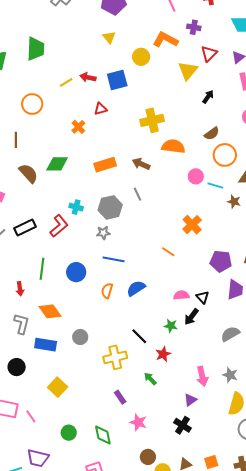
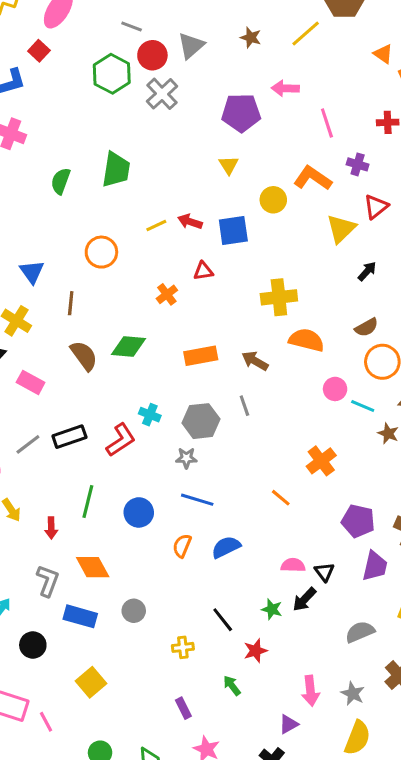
yellow cross: (115, 357) -> (183, 647), size x0.6

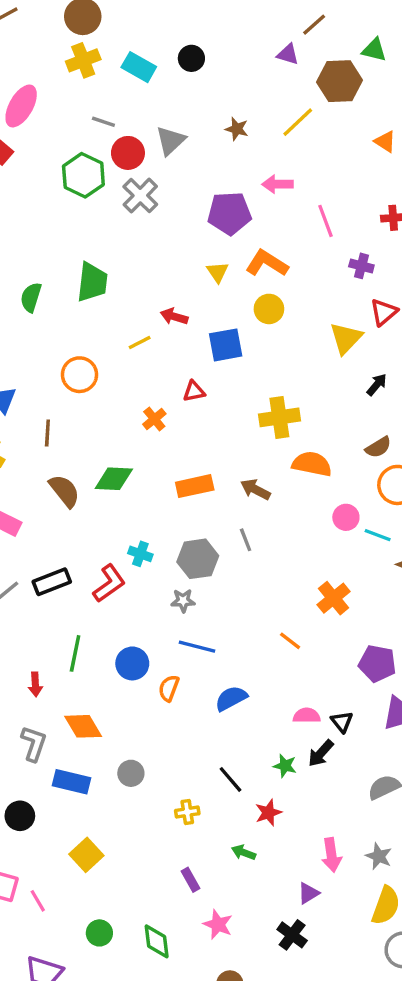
orange L-shape: (313, 178) -> (267, 263), moved
red arrow: (190, 222) -> (174, 316), moved
orange semicircle: (182, 546) -> (169, 688), moved
green arrow: (232, 686) -> (244, 852), turned -30

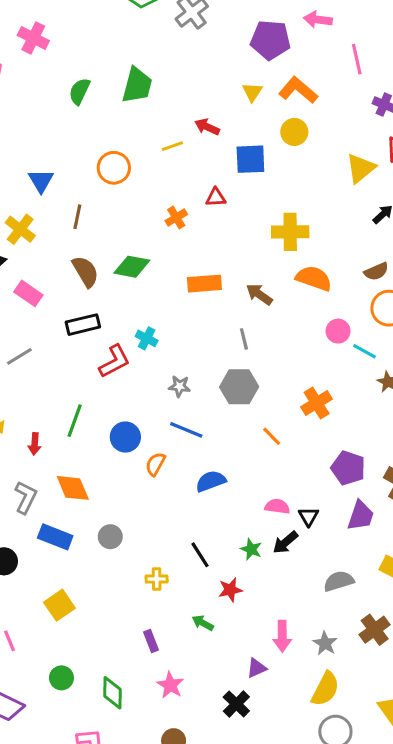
gray hexagon: (198, 559) -> (239, 387), moved
black rectangle: (52, 582) -> (83, 325), moved

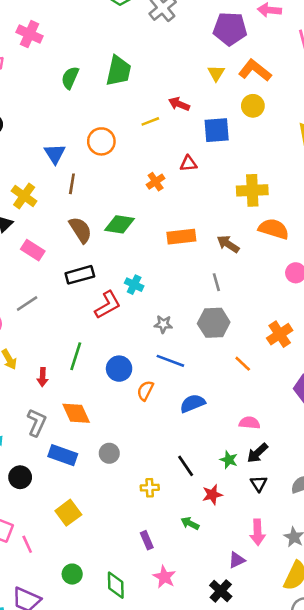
blue triangle: (41, 181) -> (55, 154), moved
black triangle: (309, 516) -> (259, 484), moved

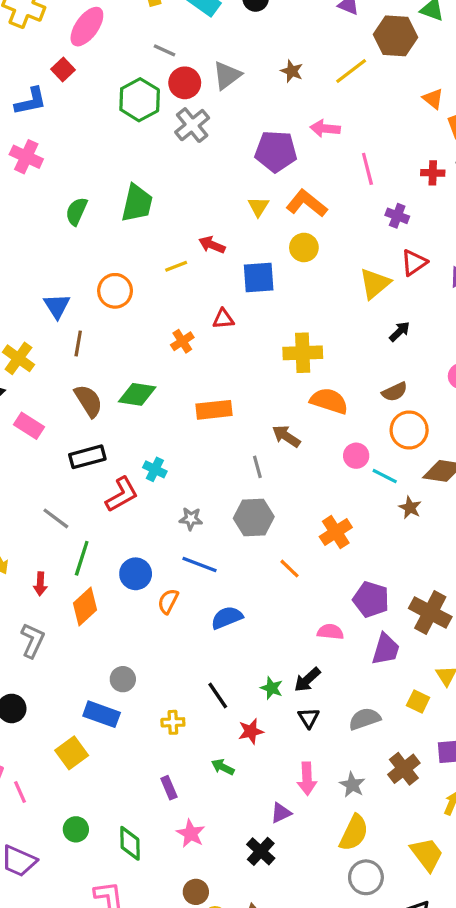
brown arrow: (228, 244) -> (286, 436), moved
gray line: (27, 304) -> (56, 518), moved, turned 70
orange diamond: (76, 413) -> (85, 606), moved, turned 72
pink semicircle: (249, 423) -> (330, 632), moved
blue rectangle: (63, 455) -> (102, 714), moved

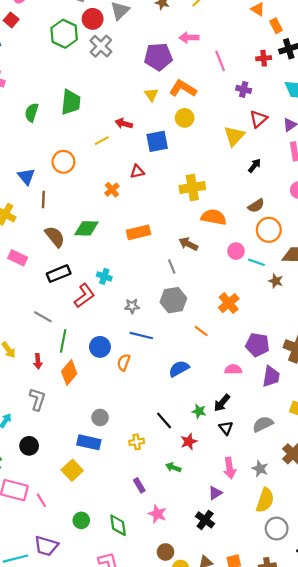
blue semicircle: (227, 618) -> (179, 369), moved

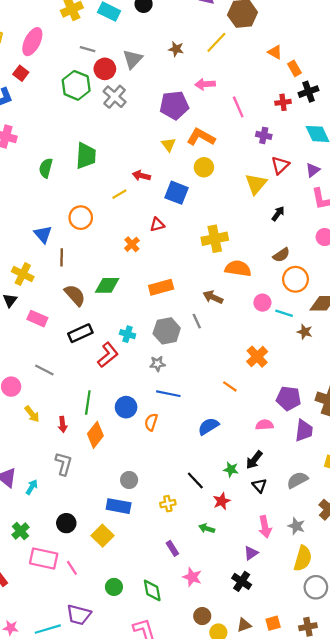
blue square: (157, 141) -> (177, 193), turned 35
gray hexagon: (173, 300) -> (167, 331), moved
gray line: (43, 317) -> (44, 370), moved
black circle: (29, 446) -> (66, 523), moved

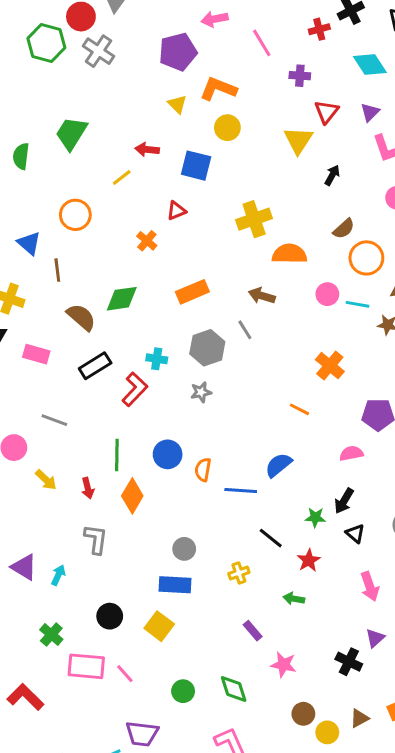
green trapezoid: (86, 156) -> (71, 133), turned -144
blue line: (168, 394) -> (241, 491), moved
purple triangle: (251, 553) -> (375, 638), moved

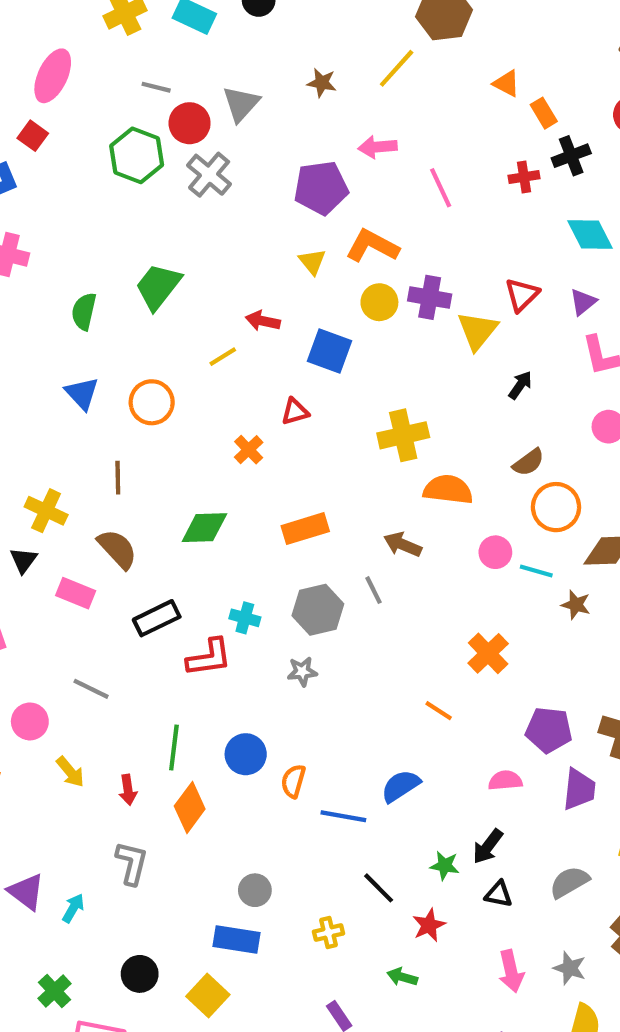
purple cross: (300, 76) -> (430, 297), moved, size x1.4
blue triangle: (29, 243) -> (82, 393), moved
brown semicircle: (81, 317) -> (117, 549), moved
red L-shape: (135, 389) -> (209, 657), turned 32
black triangle: (355, 533) -> (499, 894), turned -36

